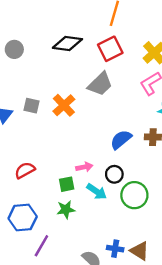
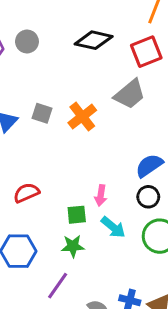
pink arrow: (84, 167) -> (101, 195), turned 105
black circle: (114, 174) -> (148, 197), moved
purple line: (41, 246) -> (58, 286), moved

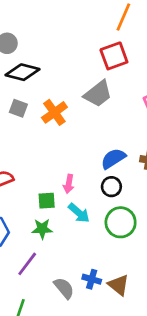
black diamond: (94, 40) -> (23, 72), moved

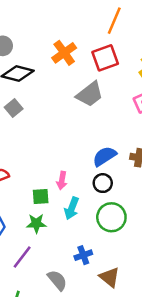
gray square: (18, 108) -> (14, 108), turned 30
orange cross: (54, 112) -> (64, 53), moved
cyan arrow: (79, 213) -> (72, 208), turned 70
blue cross: (92, 279) -> (83, 255), moved, turned -36

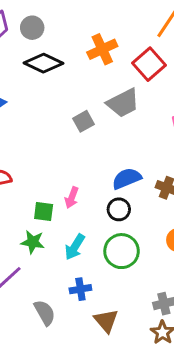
red square: (105, 58) -> (149, 64), turned -32
gray square: (14, 108) -> (83, 121), moved
cyan arrow: (72, 208) -> (75, 247), moved

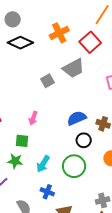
pink arrow: (72, 198) -> (33, 118), moved
black circle: (119, 209) -> (84, 140), moved
blue cross: (80, 289) -> (47, 192), turned 32

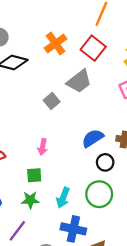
blue cross: (47, 192) -> (73, 229), size x1.5

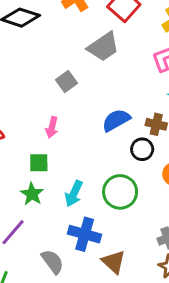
gray square: (52, 101) -> (66, 82), moved
black circle: (105, 162) -> (142, 149), moved
green star: (30, 200) -> (32, 194), turned 30

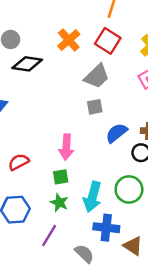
gray square: (66, 82) -> (95, 107), moved, turned 35
pink arrow: (52, 127) -> (66, 147), size x1.5
cyan arrow: (74, 194) -> (92, 197), size x1.4

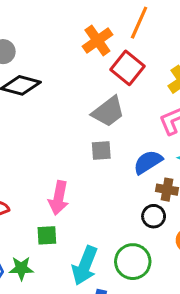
orange cross: (69, 40) -> (97, 41), moved
blue semicircle: (116, 133) -> (148, 162), moved
green star: (59, 203) -> (21, 268), moved, turned -30

